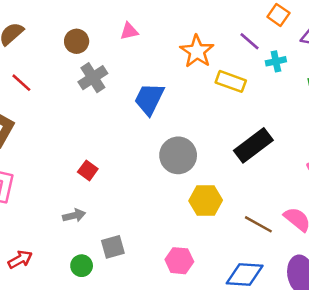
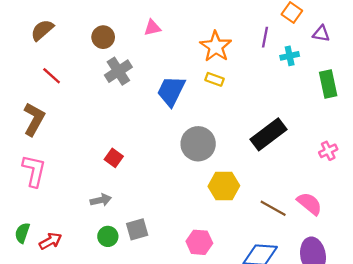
purple line: (250, 41) -> (265, 37), turned 60
yellow rectangle: (231, 81) -> (215, 79), moved, size x0.7
green circle: (82, 266) -> (108, 236), moved

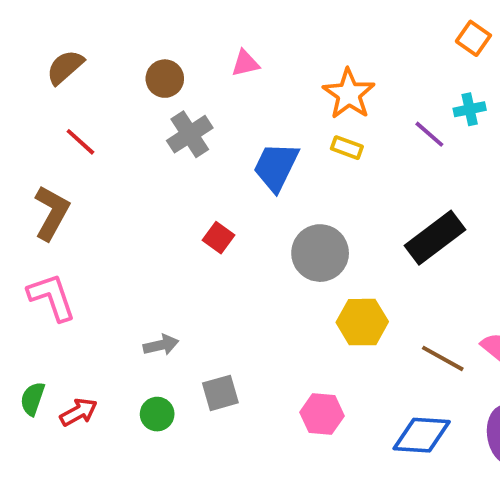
purple line: (265, 37) -> (429, 134), moved, turned -60
red square: (114, 158) -> (218, 238), moved
pink L-shape: (34, 171) -> (52, 297), turned -32
green circle: (108, 236) -> (157, 414), moved

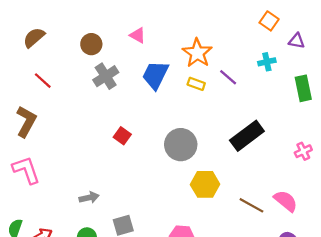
pink triangle: (245, 63) -> (138, 35), turned 42
purple line: (429, 134) -> (228, 77), moved
blue trapezoid: (276, 167) -> (155, 75), moved

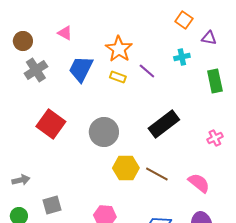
red square: (122, 136) -> (51, 124), size x1.8
brown line: (251, 205) -> (157, 174), moved

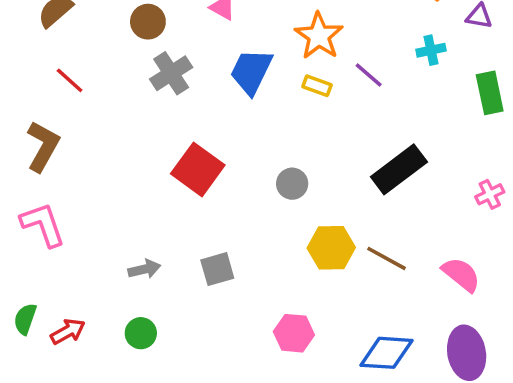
gray circle: (104, 132) -> (292, 184), size x0.6
gray square: (52, 205) -> (217, 269), moved

